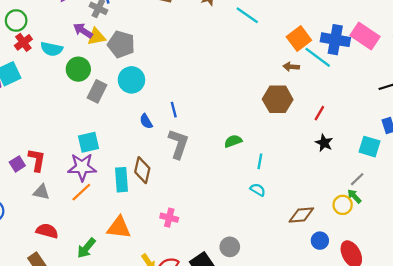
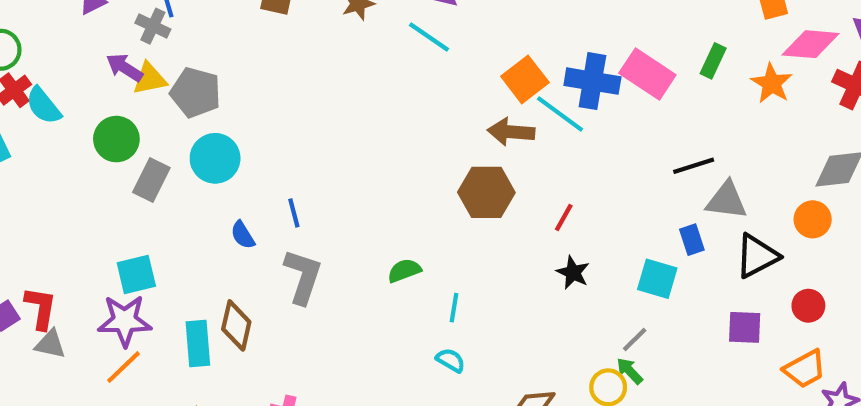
cyan semicircle: (52, 49) -> (43, 106), moved, turned 40
brown arrow: (291, 67) -> (511, 132), size x1.5
gray triangle: (41, 192) -> (50, 344), moved

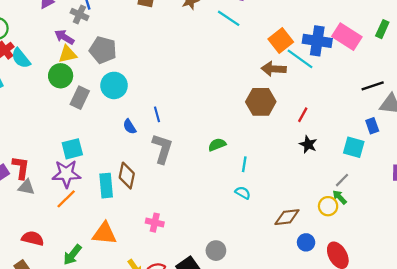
yellow triangle: (150, 79) -> (68, 54), moved

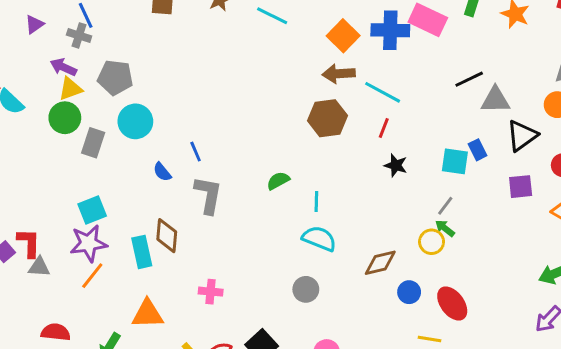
cyan line: (300, 59) -> (383, 92), moved
blue rectangle: (372, 126) -> (477, 150), moved
cyan semicircle: (243, 193) -> (319, 239), size x1.6
gray circle: (216, 251) -> (306, 289), moved

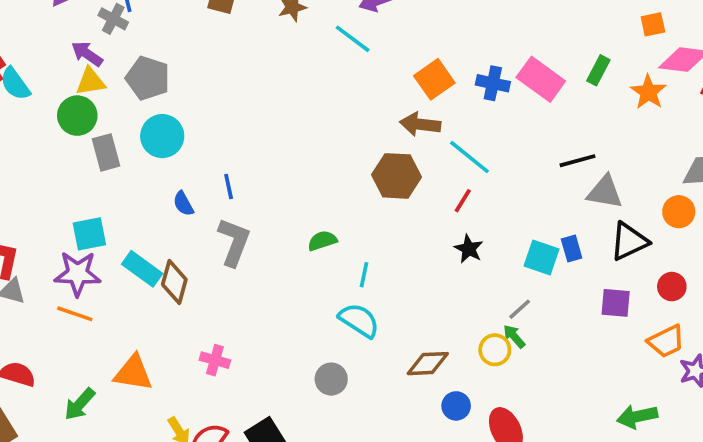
blue cross: (390, 30) -> (493, 83), size x0.7
gray rectangle: (93, 143) -> (106, 152), turned -44
cyan rectangle: (142, 252) -> (142, 269), moved, turned -52
orange line: (92, 276) -> (75, 314), turned 60

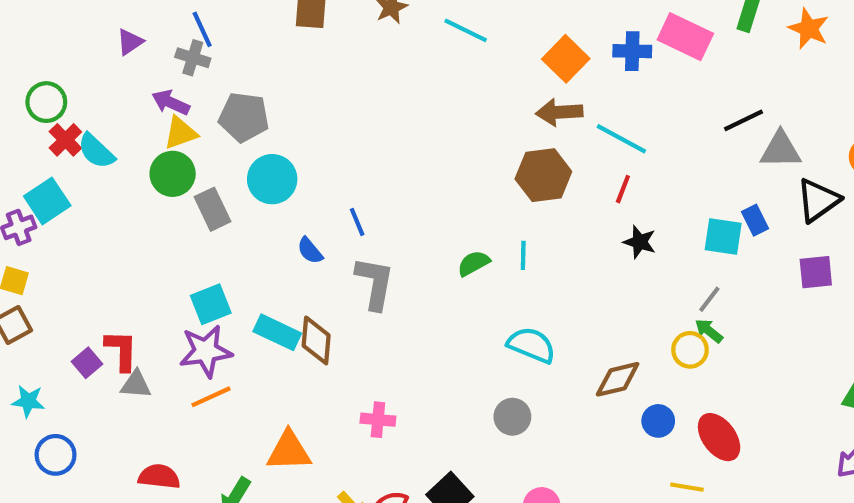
cyan line: (364, 275) -> (523, 255), moved
orange line: (75, 314) -> (211, 397), turned -33

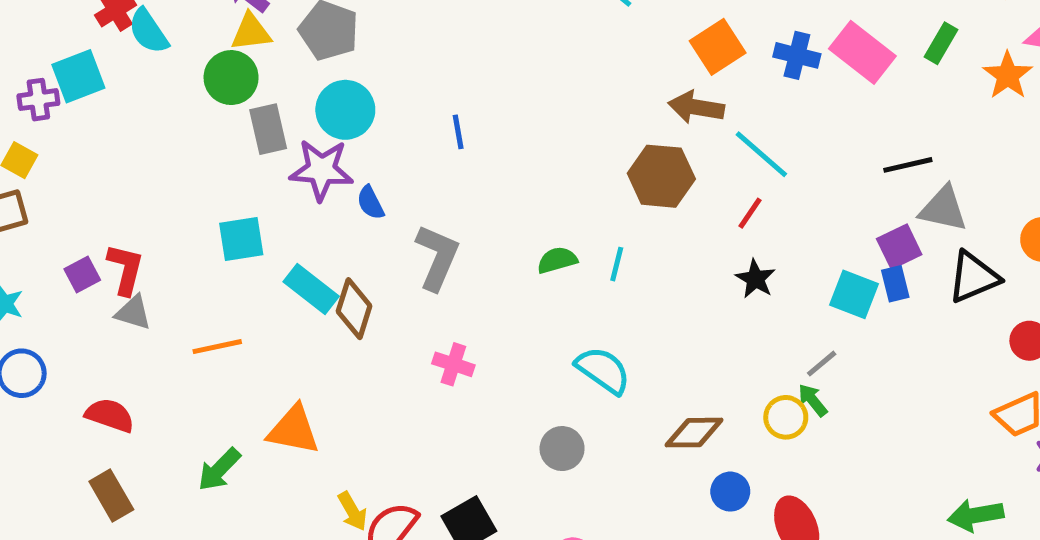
blue line: (357, 222) -> (458, 132), moved
purple square: (816, 272) -> (899, 247), moved, turned -33
purple star: (206, 351) -> (321, 170), moved
pink cross: (378, 420) -> (453, 364), moved
red semicircle: (159, 477) -> (110, 415), moved

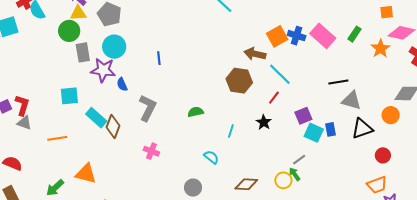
orange square: (718, 47) -> (277, 36), moved
purple square: (899, 247) -> (303, 116), moved
cyan line: (617, 264) -> (231, 131), moved
black star: (755, 279) -> (264, 122), moved
cyan semicircle: (603, 370) -> (211, 157), size x0.7

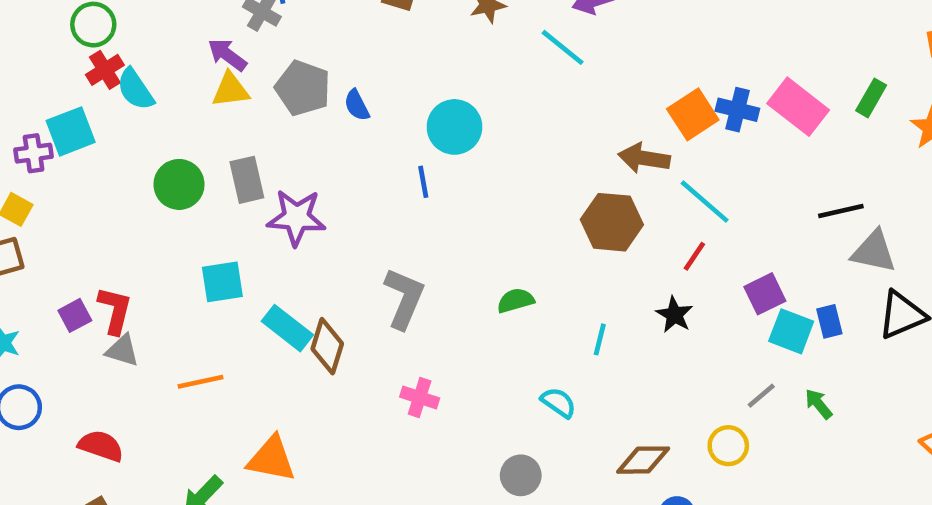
green circle: (69, 31) -> (179, 184), moved
cyan circle: (114, 47) -> (454, 127), moved
blue semicircle: (122, 84) -> (357, 105), moved
green arrow: (295, 174) -> (819, 404), moved

